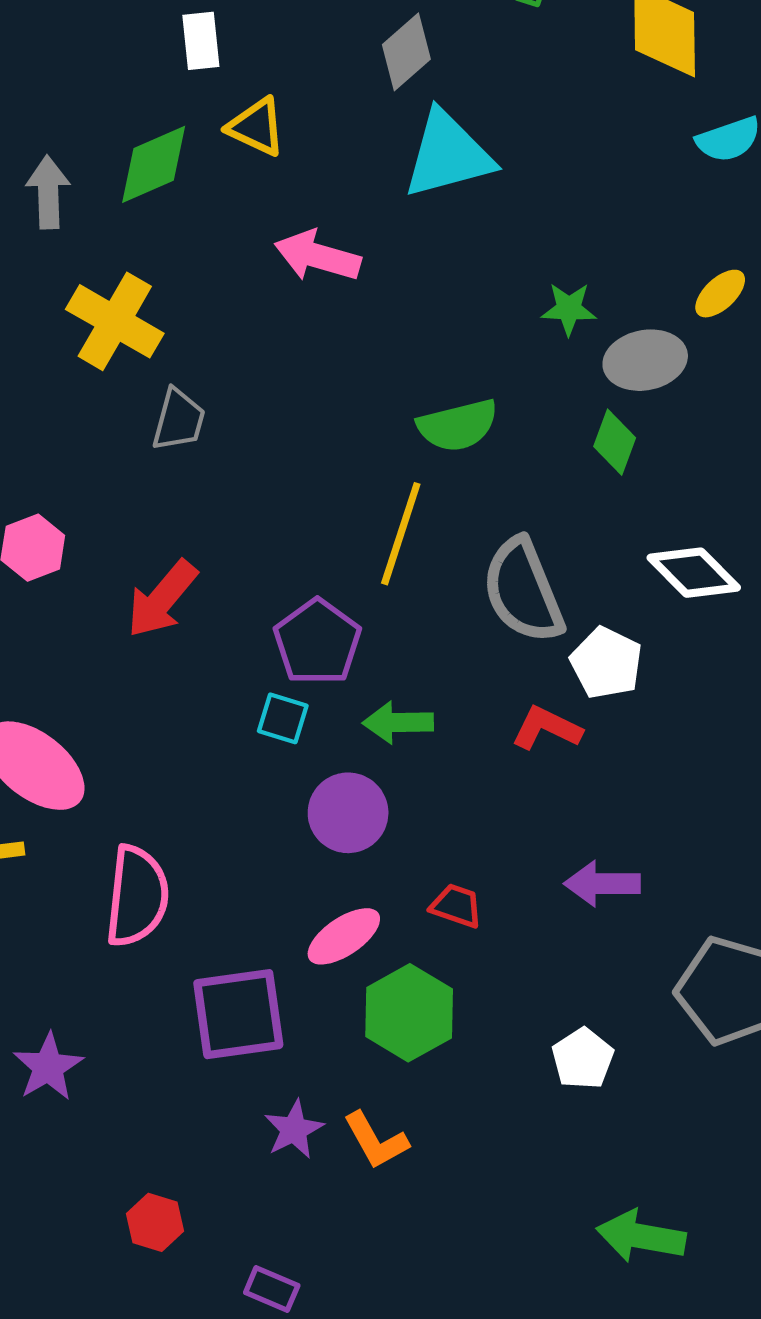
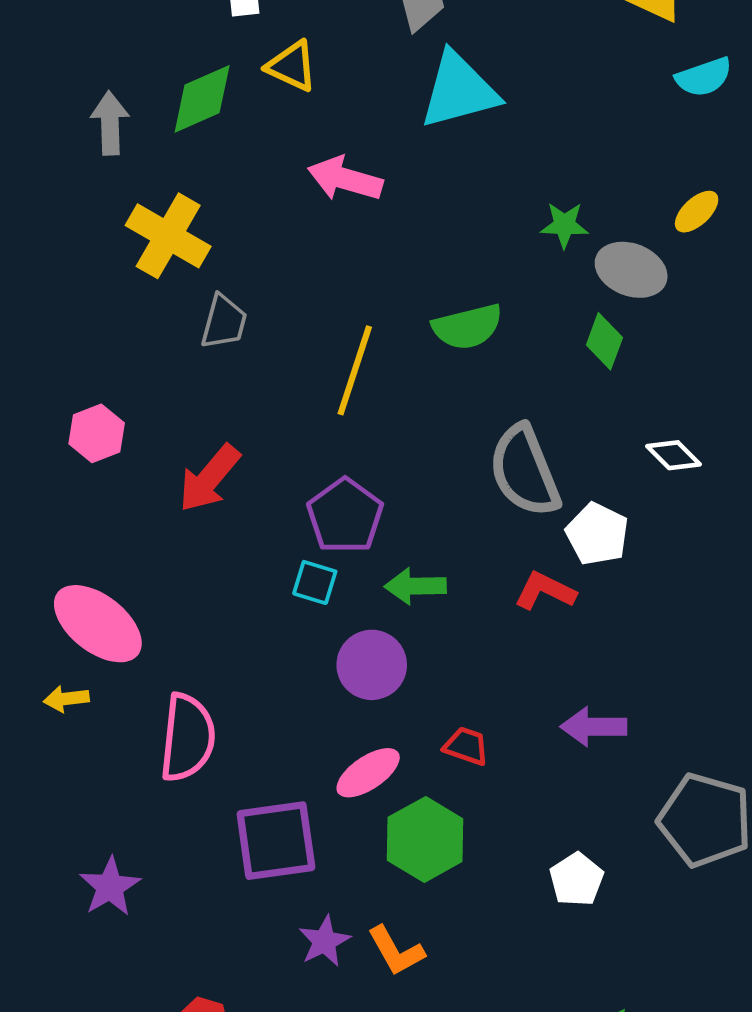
gray ellipse: (645, 360) -> (631, 270), turned 32
yellow line: (401, 534) -> (355, 370), moved
white diamond: (694, 573) -> (674, 455), size x0.7

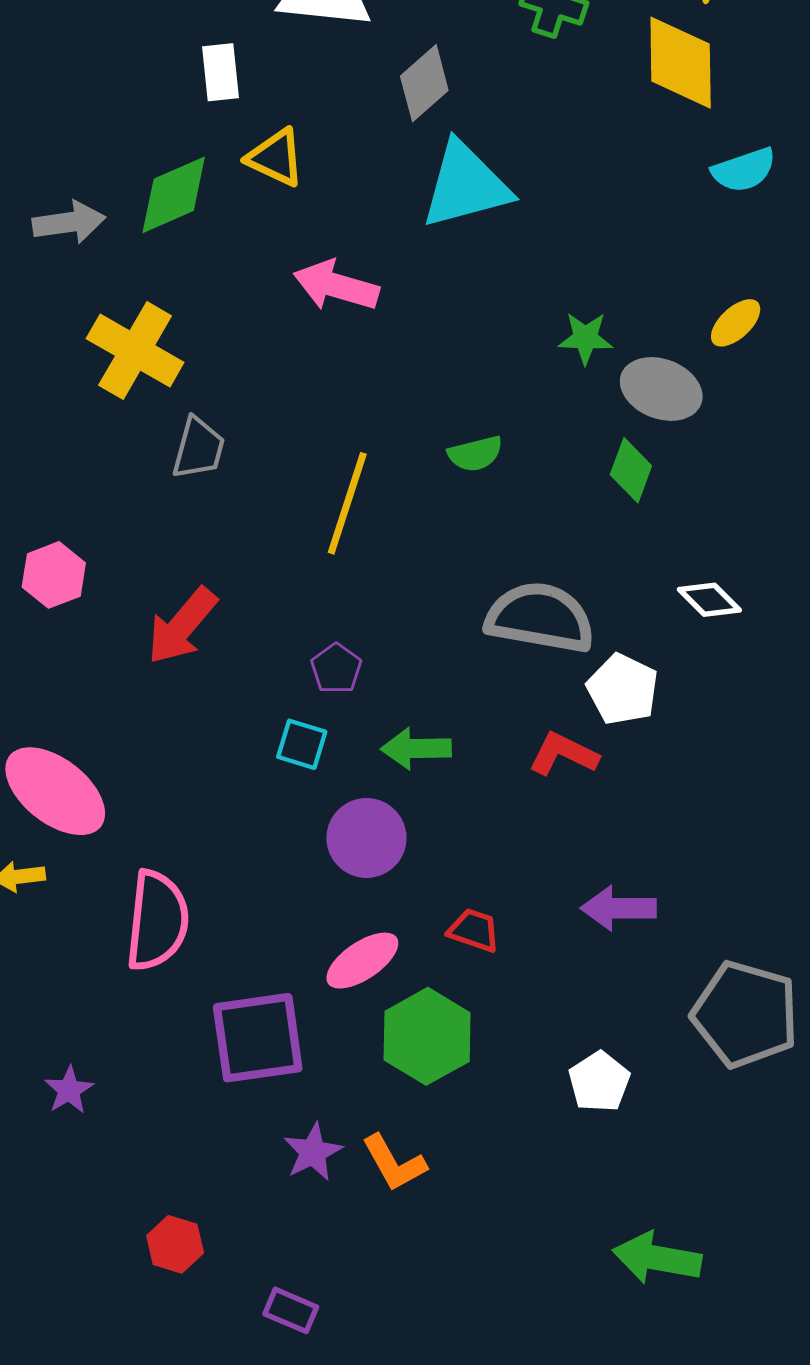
gray arrow: (110, 123) -> (69, 222), turned 84
green semicircle: (467, 327) -> (475, 454), size x0.7
gray semicircle: (524, 471) -> (540, 618), turned 122
purple pentagon: (345, 516) -> (336, 669), size x0.6
purple star: (110, 887) -> (69, 1090), size x0.7

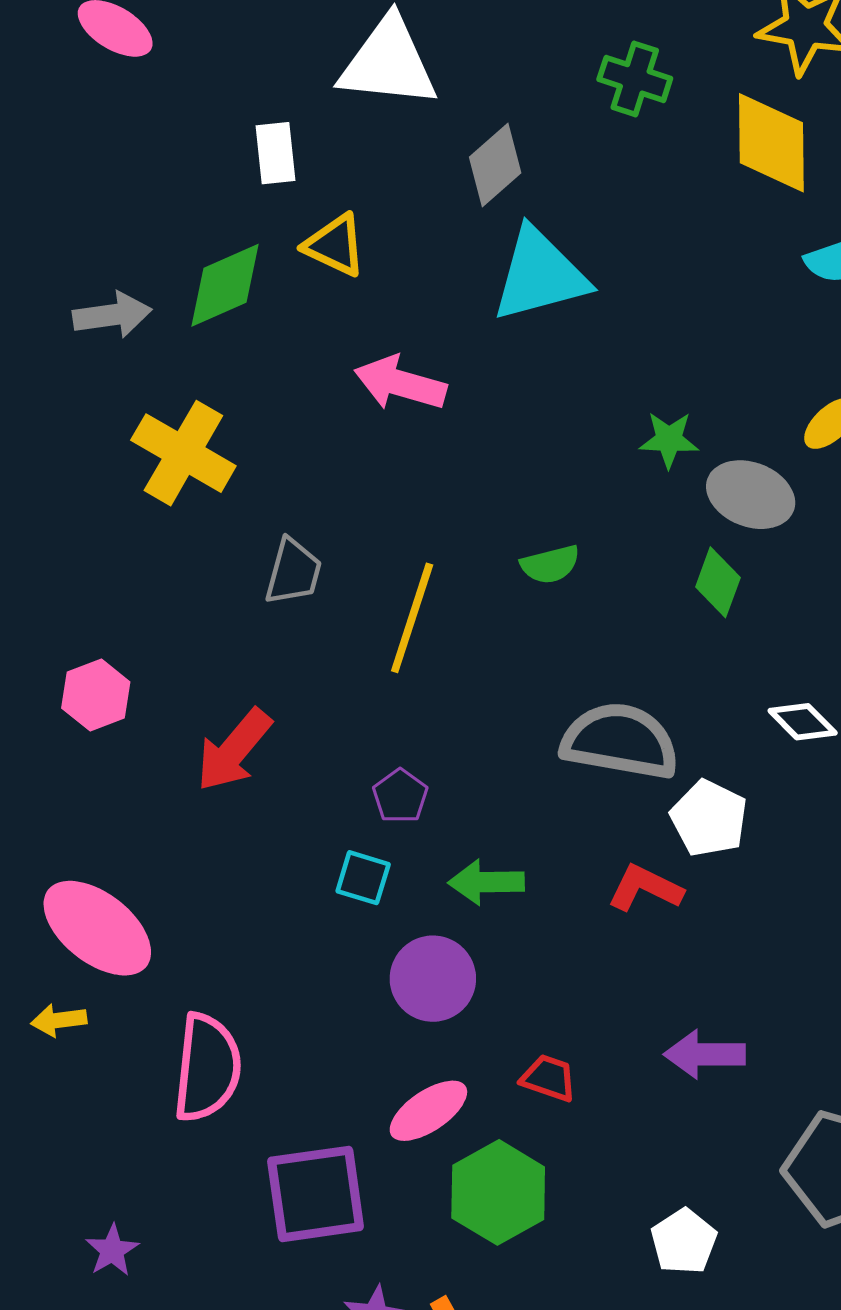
gray trapezoid: (198, 448) -> (293, 572), moved

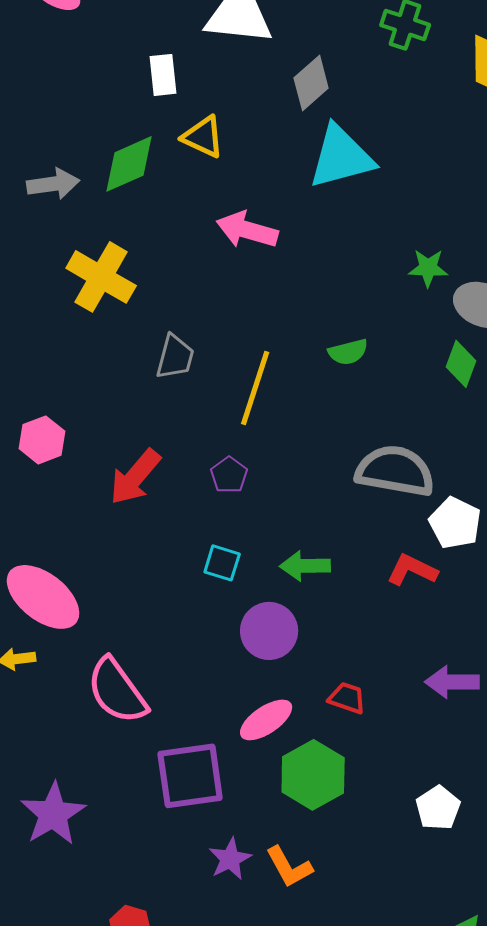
purple pentagon: (400, 796) -> (229, 475), moved
pink semicircle: (207, 1068) -> (117, 691), turned 138
purple star: (112, 1250) -> (53, 814), size x1.8

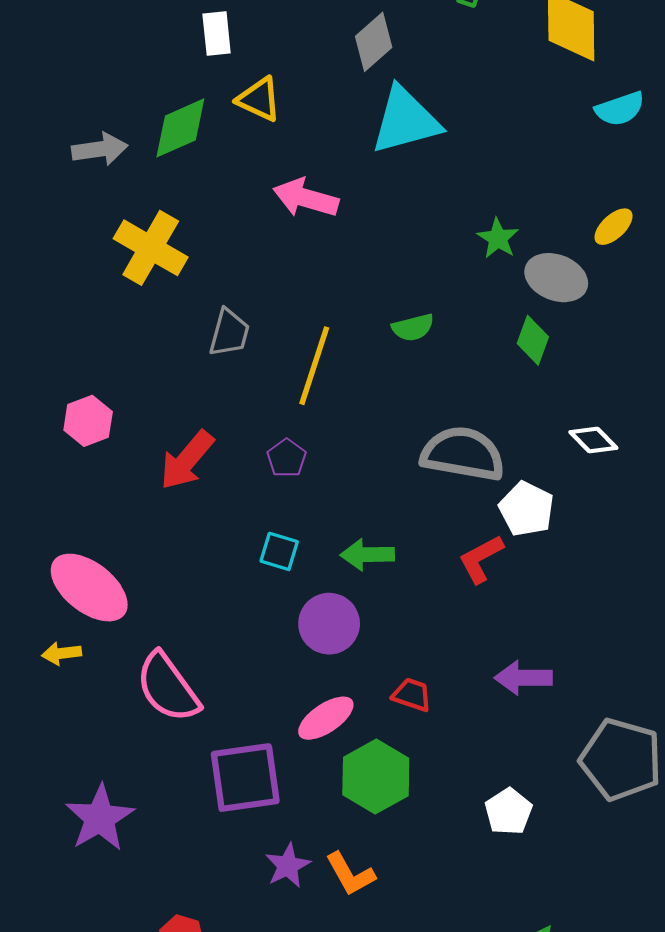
green star: (428, 268) -> (498, 238), turned 30
red L-shape: (412, 570) -> (481, 559), turned -54

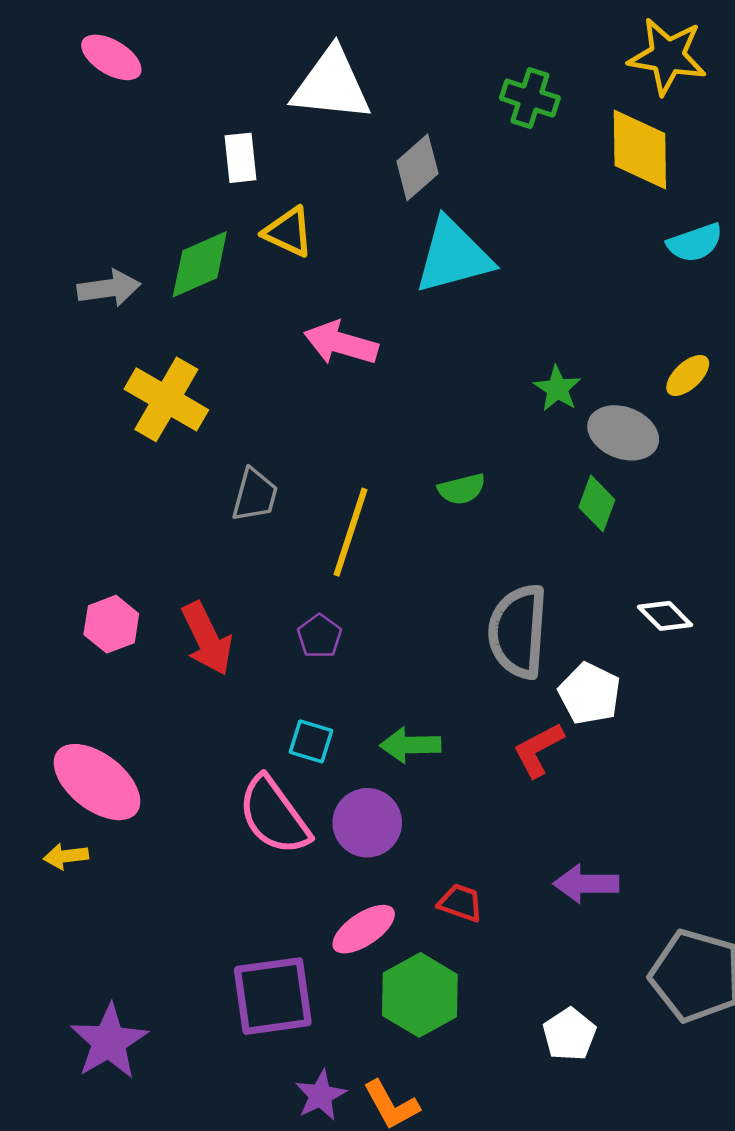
pink hexagon: (88, 421) -> (111, 624), moved
gray semicircle: (463, 454) -> (518, 631), turned -96
red arrow: (187, 460) -> (207, 639), turned -66
pink semicircle: (168, 687) -> (274, 816), moved

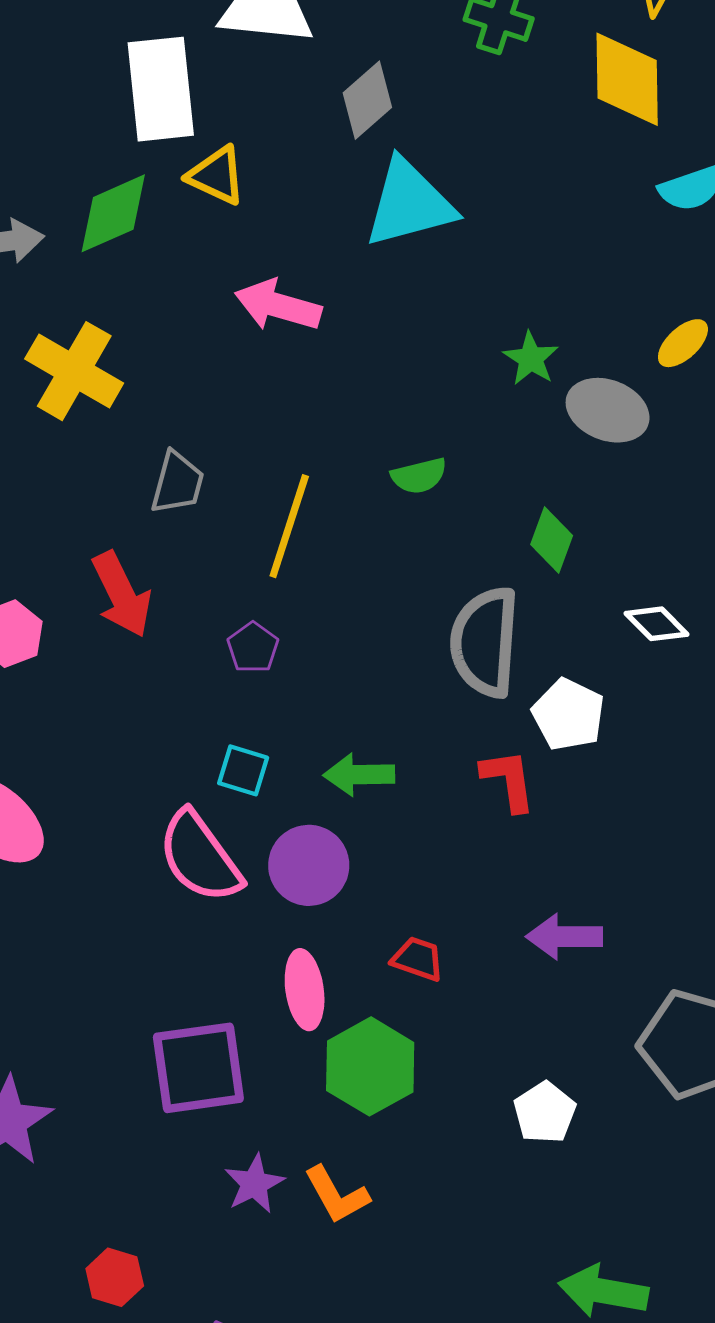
white rectangle: (240, 158) -> (161, 89), size x1.8
green diamond: (597, 503) -> (552, 540), moved
red arrow: (207, 639) -> (122, 594), moved
red L-shape: (538, 750) -> (508, 780), turned 110
pink ellipse: (364, 929) -> (305, 990), turned -64

